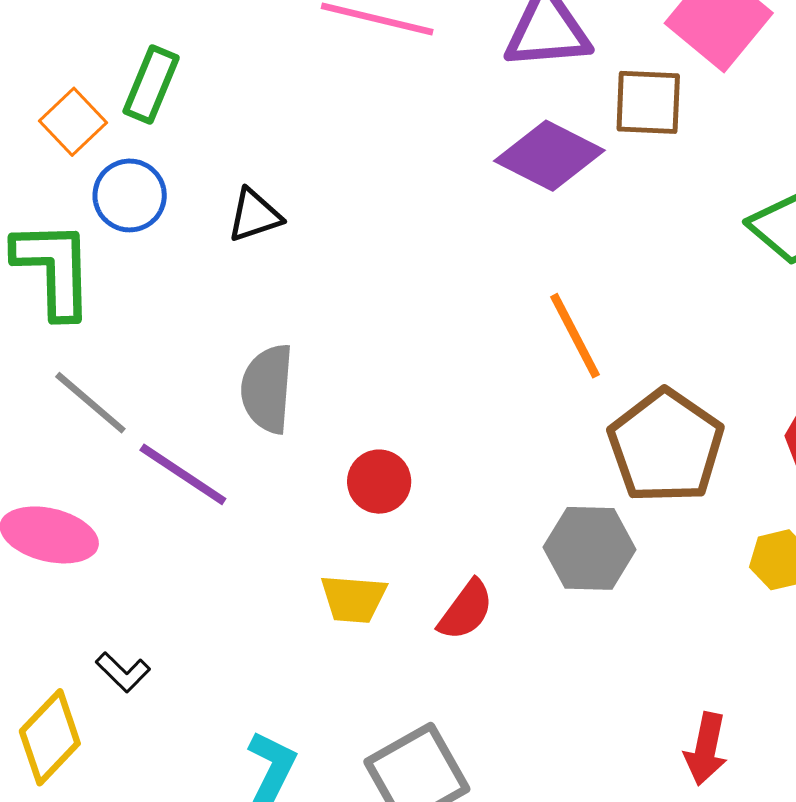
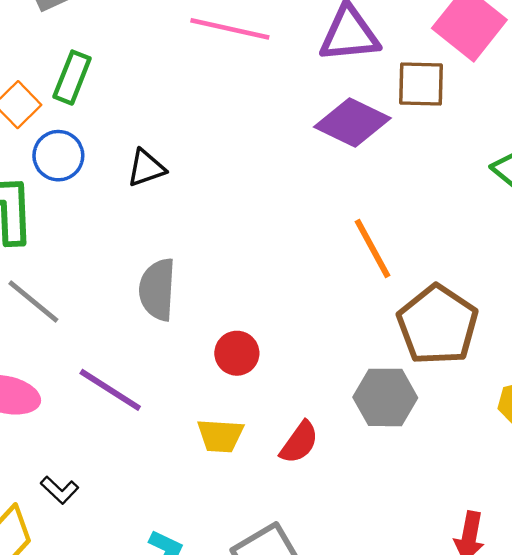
purple line: (183, 474) -> (110, 390), moved

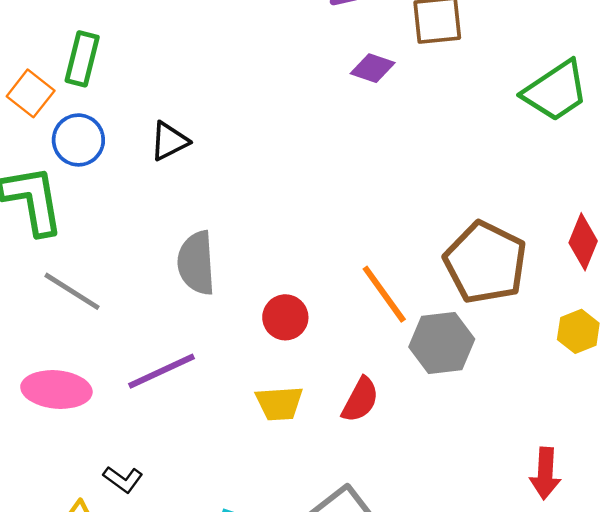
purple diamond: (352, 123) -> (373, 68), size x0.6
orange line: (373, 249) -> (384, 294), moved
purple line: (110, 390) -> (161, 371), turned -50

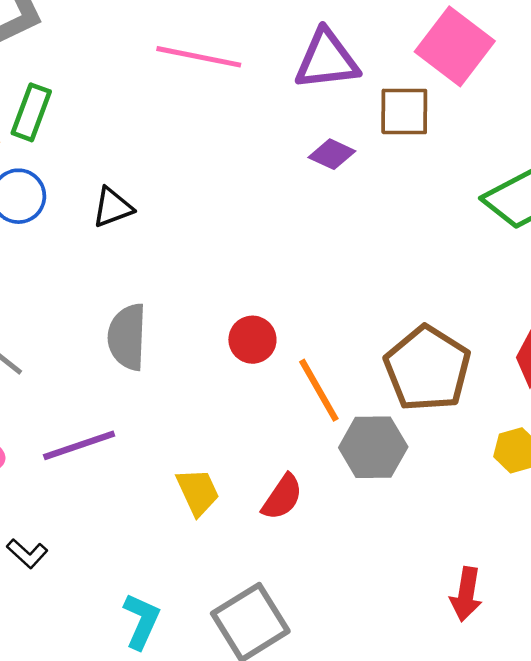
red circle: (285, 317) -> (252, 340), moved
yellow trapezoid: (279, 403) -> (198, 492), turned -117

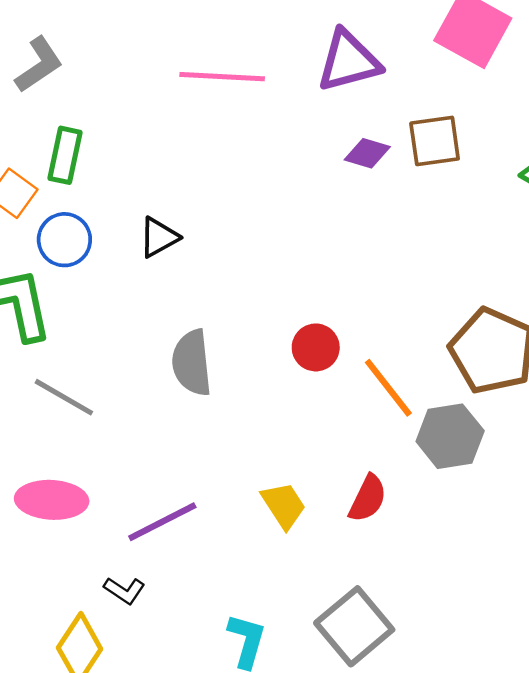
brown square: (404, 111) -> (435, 141), moved
purple line: (79, 445) -> (162, 522), moved

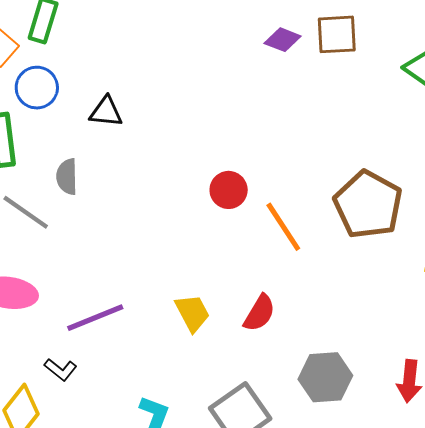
black triangle: (159, 237) -> (106, 112), moved, turned 30
gray semicircle: (192, 363) -> (67, 177), moved, size x0.7
gray hexagon: (450, 436) -> (325, 377), moved

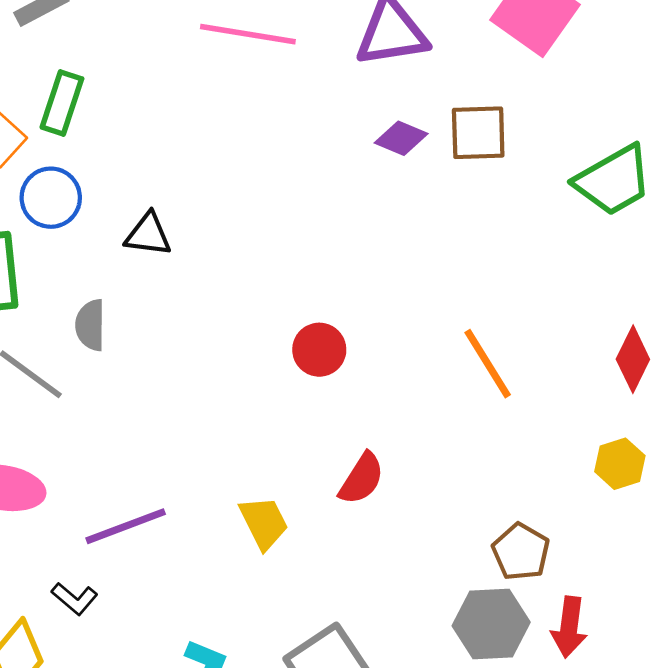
brown pentagon: (368, 205) -> (521, 552), moved, size x0.6
orange line: (283, 227) -> (488, 364), moved
red semicircle: (259, 313) -> (362, 479), moved
gray hexagon: (325, 377) -> (491, 624), moved

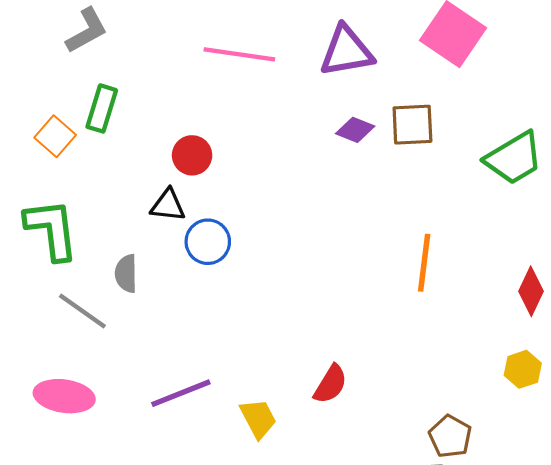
blue circle: (51, 198) -> (208, 242), moved
red circle: (319, 350) -> (192, 155), moved
orange line: (488, 364) -> (424, 263), moved, turned 40
purple line: (126, 526) -> (181, 393), moved

